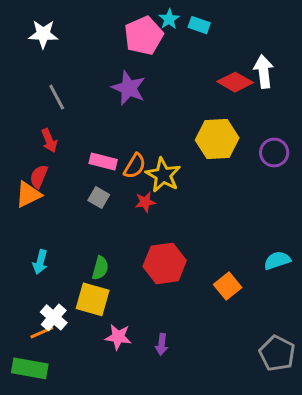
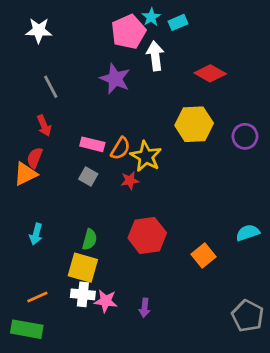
cyan rectangle: (199, 25) -> (178, 22), turned -42
white arrow: (264, 72) -> (155, 56), moved
white cross: (54, 317) -> (83, 294), moved, turned -35

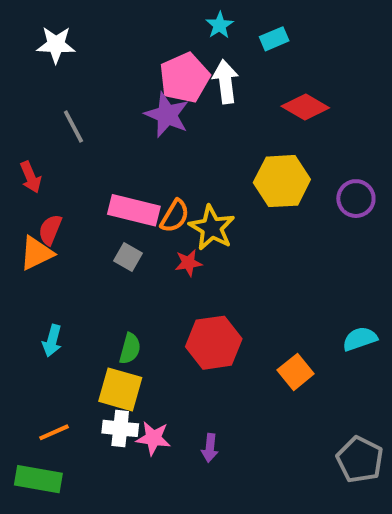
cyan rectangle: (178, 22) -> (274, 39), moved
pink pentagon: (128, 32) -> (185, 78), moved
red arrow: (44, 126) -> (31, 177), moved
pink rectangle: (92, 144) -> (134, 210), size x1.4

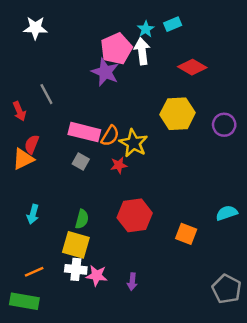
cyan star: (220, 25) -> (146, 29), moved
gray line: (73, 126) -> (46, 94), moved
orange square: (296, 372) -> (186, 234), turned -30

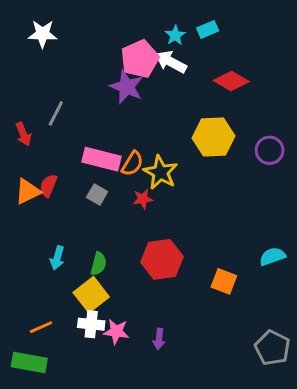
white arrow: (142, 51) -> (171, 62), turned -55
gray line: (46, 94) -> (56, 113), turned 55
red semicircle: (32, 144) -> (48, 186), moved
cyan arrow: (33, 214) -> (57, 258), moved
yellow square: (76, 245) -> (91, 295), turned 36

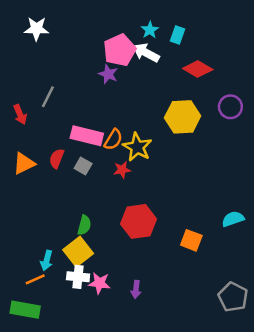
cyan rectangle: (208, 29) -> (178, 35), moved, turned -48
purple star: (127, 87) -> (108, 74), size x0.7
purple circle: (270, 150) -> (230, 107), moved
red semicircle: (48, 186) -> (57, 158), moved
cyan arrow: (57, 258) -> (47, 260), moved

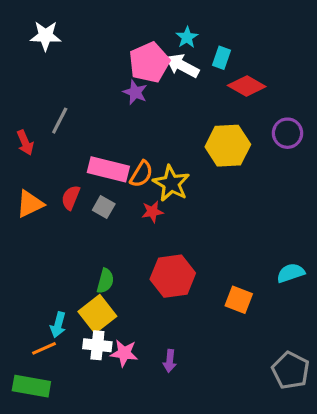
cyan rectangle: (178, 35) -> (222, 58), moved

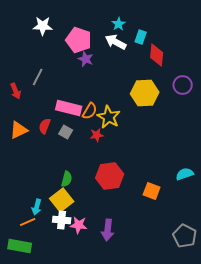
white star: (46, 36) -> (43, 26), moved
pink pentagon: (149, 62) -> (79, 40), moved, turned -30
red diamond: (247, 86) -> (157, 55), turned 65
purple arrow: (170, 361) -> (108, 230), size x1.5

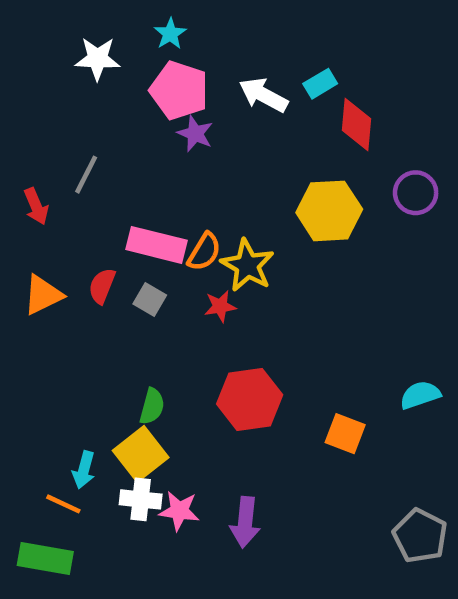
cyan star: (119, 24) -> (170, 34), moved
cyan rectangle: (141, 37) -> (320, 84), turned 40
orange line: (28, 222) -> (63, 504), turned 49

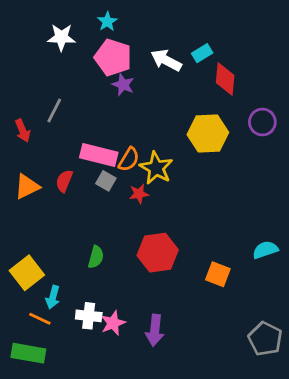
gray square: (150, 300) -> (106, 181), moved
yellow square: (141, 454) -> (27, 273), moved
pink star: (179, 511) -> (113, 323), turned -30

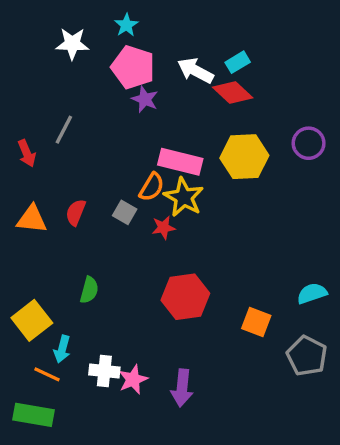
red diamond: (225, 79) -> (233, 93), moved, turned -52
pink rectangle: (99, 155) -> (180, 162), moved
orange triangle: (27, 187) -> (32, 219), turned 32
green semicircle: (96, 257) -> (89, 290), moved
gray pentagon: (265, 339) -> (307, 356), moved

